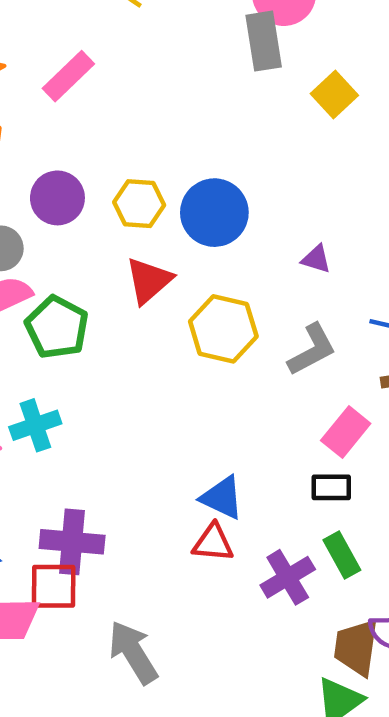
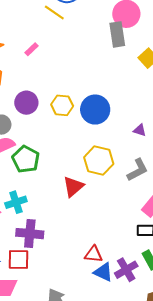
pink rectangle: (68, 76) -> (32, 49), size x0.6
red triangle: (149, 281) -> (73, 187), moved
blue triangle: (222, 498) -> (103, 272), moved
purple cross: (72, 542) -> (30, 234), moved
red square: (54, 586) -> (18, 259), moved

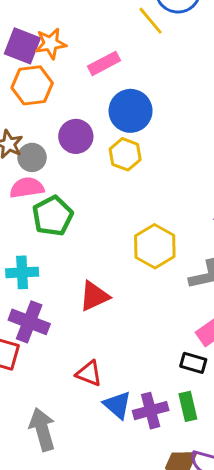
pink rectangle: (32, 49) -> (104, 63), size x1.5
blue circle: (95, 110) -> (131, 111), moved
red triangle: (73, 187) -> (94, 296), moved
red triangle: (94, 254) -> (89, 373), moved

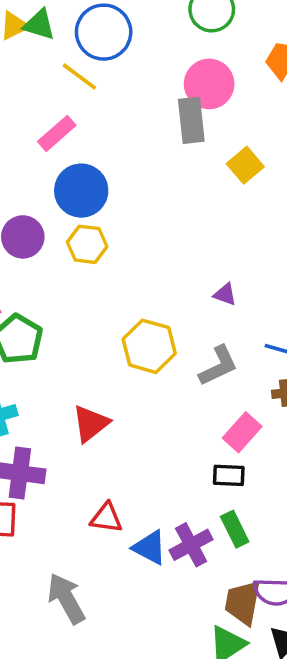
pink rectangle: (104, 63) -> (57, 133), moved

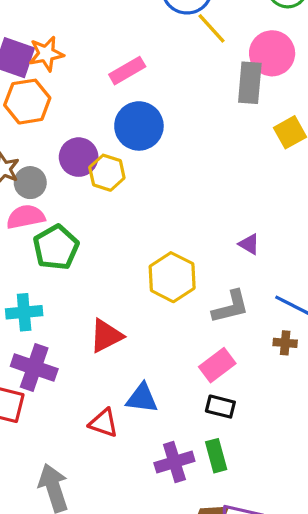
yellow line: (79, 76) -> (212, 28), moved
yellow hexagon: (87, 244) -> (107, 173), moved
pink rectangle: (242, 432) -> (217, 365), moved
blue triangle: (150, 548) -> (142, 398), moved, turned -32

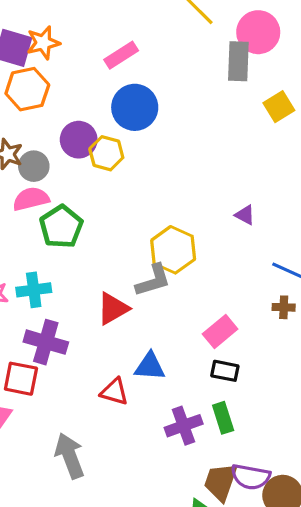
gray L-shape: (231, 307) -> (153, 280), moved

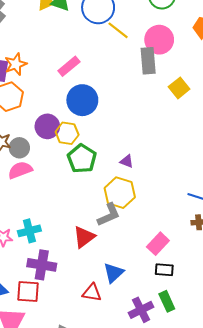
purple triangle: (245, 215) -> (127, 161), moved
green pentagon: (61, 227) -> (82, 159), moved
blue triangle: (150, 366) -> (114, 273), turned -40

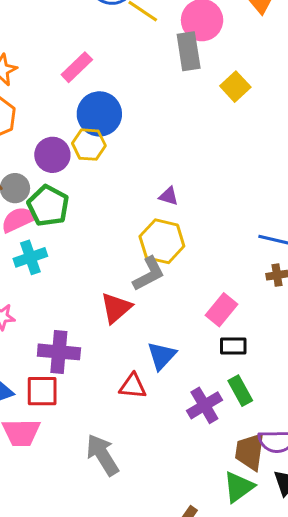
yellow hexagon: (67, 133) -> (89, 145), moved
green pentagon: (82, 159) -> (48, 206), moved
cyan cross: (29, 231) -> (30, 257), moved

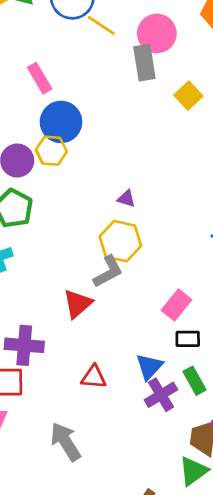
pink rectangle: (77, 67) -> (40, 78), turned -76
blue triangle: (162, 356) -> (149, 367), moved

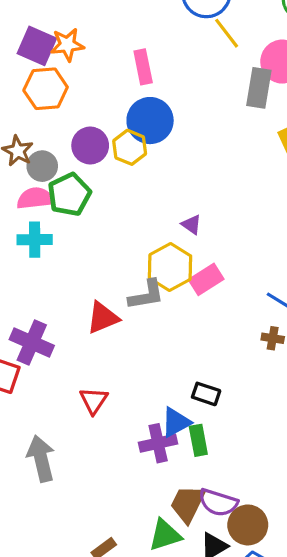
pink rectangle: (176, 305) -> (206, 279), moved
blue triangle: (149, 367) -> (176, 422), moved
red triangle: (94, 377) -> (94, 401), turned 40

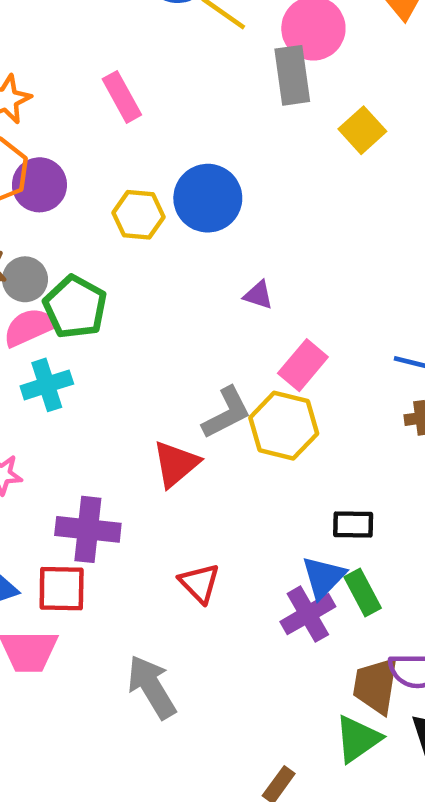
blue circle: (150, 121) -> (208, 198), moved
purple circle: (90, 146) -> (39, 185), moved
yellow hexagon: (170, 267) -> (284, 426), moved

